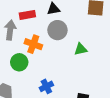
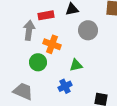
gray circle: (57, 30) -> (88, 30), moved
green triangle: (81, 49) -> (76, 65), moved

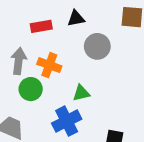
gray arrow: (29, 30) -> (19, 61), moved
blue cross: (65, 86) -> (67, 121), size x1.5

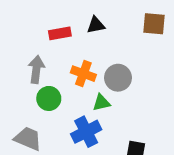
gray circle: (97, 46) -> (118, 78), moved
orange cross: (49, 65) -> (83, 74), moved

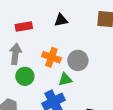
red rectangle: (60, 33) -> (24, 26), moved

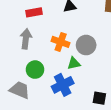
green circle: (25, 76) -> (35, 70), moved

